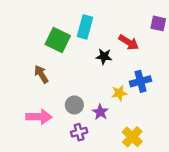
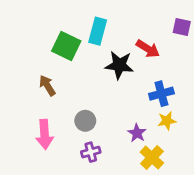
black star: (104, 57) -> (119, 65), size x1.5
yellow star: (119, 93) -> (167, 121), moved
purple star: (100, 112) -> (137, 133), moved
pink arrow: (39, 117) -> (45, 134), turned 85

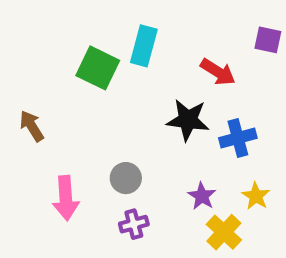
black star: (119, 65) -> (188, 120), moved
brown arrow: (47, 85) -> (32, 126), moved
yellow star: (167, 121) -> (256, 196), moved, turned -30

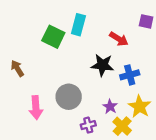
gray circle: (126, 178) -> (69, 97), size x1.5
yellow star: (256, 196) -> (140, 107), size x1.5
purple cross: (134, 224) -> (88, 125), moved

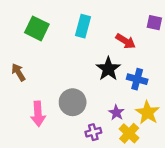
green square: (53, 37) -> (37, 28), moved
black star: (102, 65) -> (108, 69), turned 30
blue cross: (130, 75) -> (137, 79), turned 30

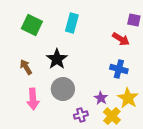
red arrow: (126, 41) -> (121, 39), moved
black star: (108, 69) -> (57, 59), moved
brown arrow: (18, 72) -> (26, 67), moved

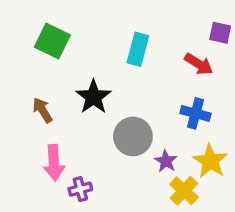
cyan rectangle: (72, 23) -> (138, 49), moved
gray circle: (63, 89) -> (133, 136), moved
purple cross: (81, 115) -> (80, 189), moved

